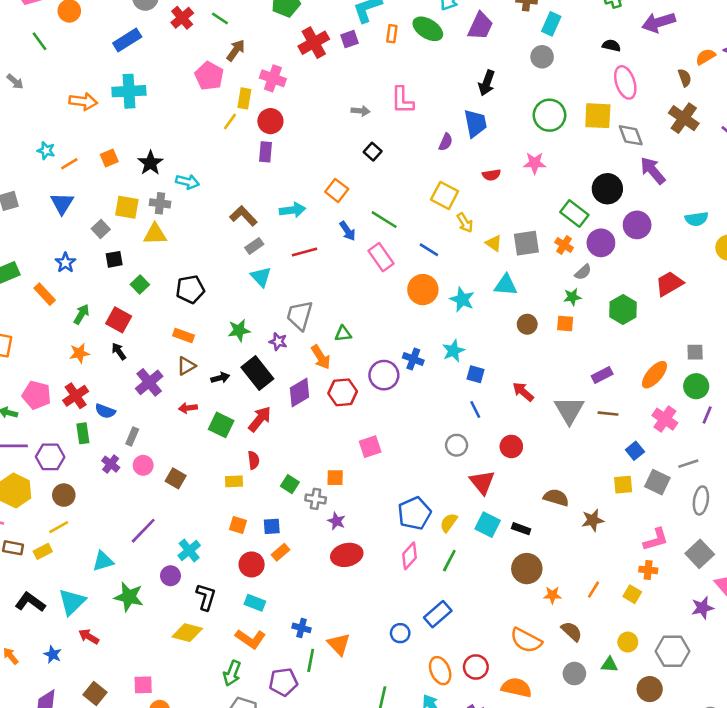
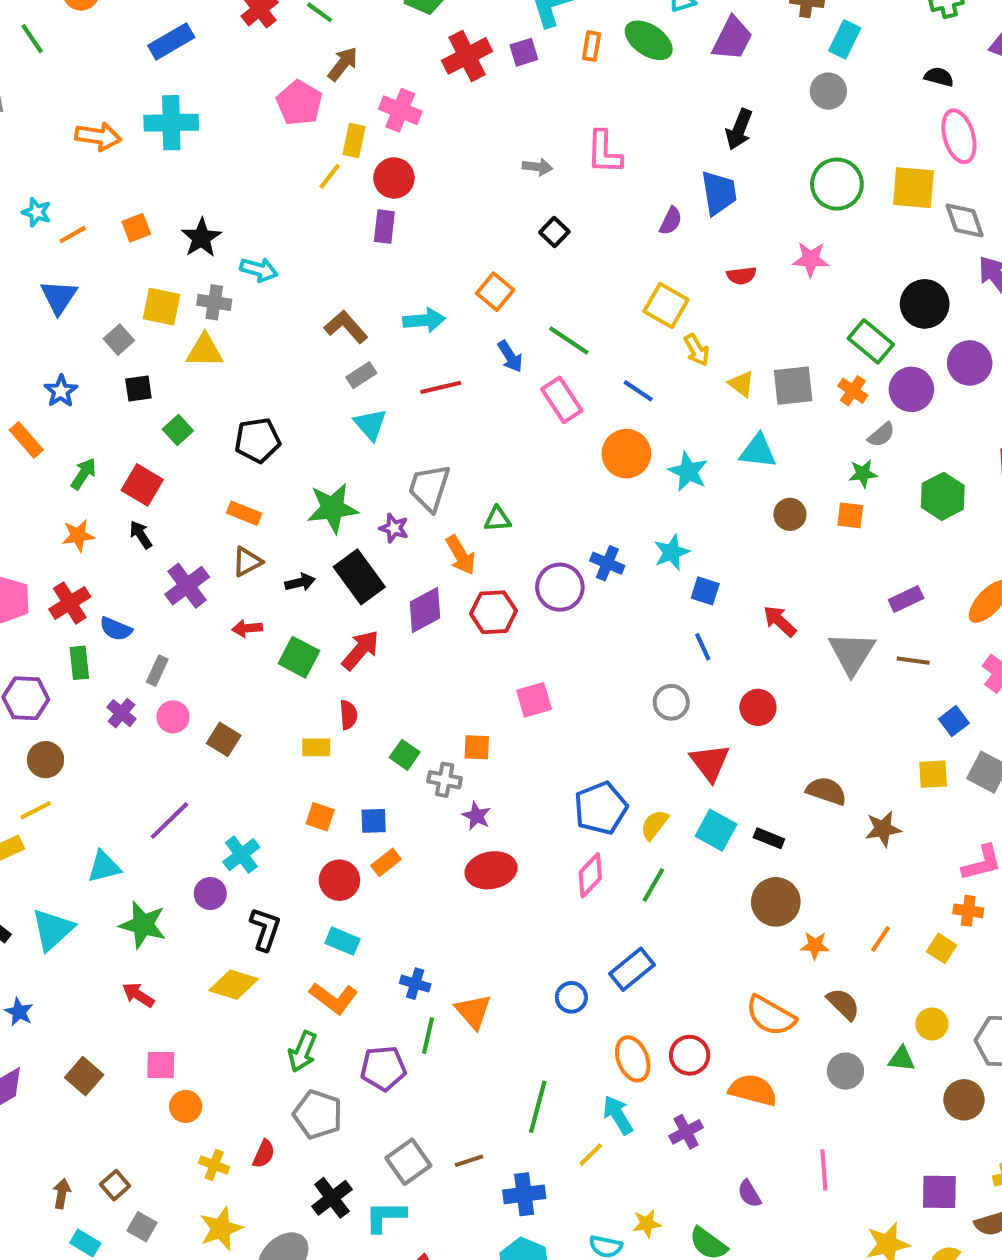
green star: (239, 330) -> (332, 508), size x1.4
red arrow: (89, 637) -> (138, 995), moved

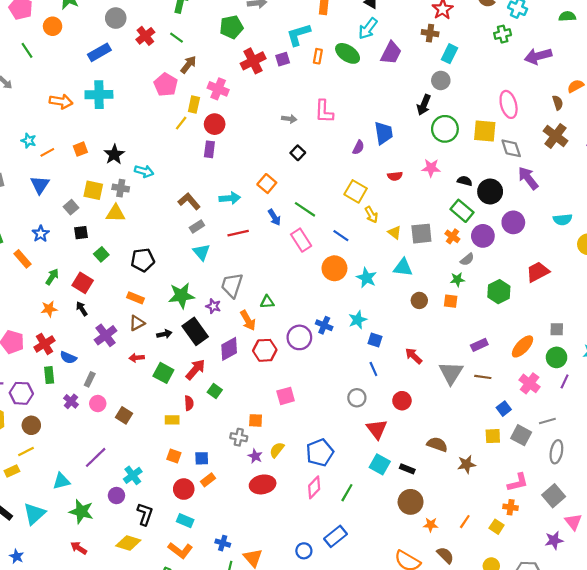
black semicircle: (939, 77) -> (465, 181), moved
black arrow: (739, 129) -> (424, 105), moved
green square: (405, 755) -> (215, 391), moved
yellow semicircle: (654, 825) -> (277, 450), moved

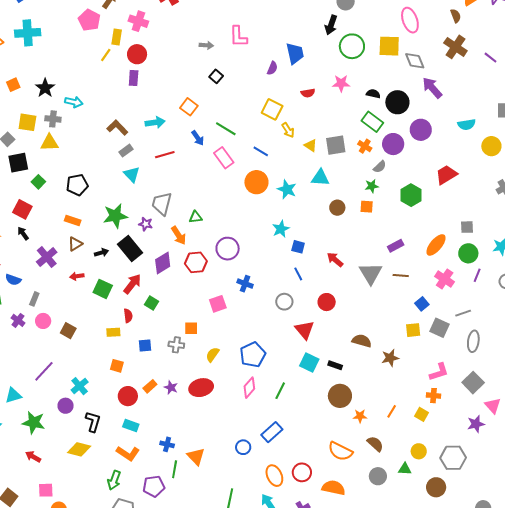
black square: (81, 233) -> (18, 163), size x1.5
blue cross: (324, 325) -> (245, 284), moved
purple star: (255, 456) -> (171, 387), moved
blue square: (202, 458) -> (145, 346), moved

